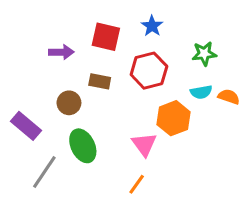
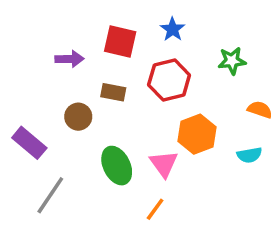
cyan semicircle: (201, 92) -> (249, 155), moved
green ellipse: (83, 146) -> (117, 166), moved

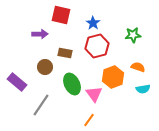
blue star: (173, 29) -> (93, 23), moved
red square: (120, 42) -> (61, 15), moved
orange semicircle: (260, 110) -> (138, 67), moved
green ellipse: (117, 166) -> (72, 84), moved
gray line: (50, 195) -> (41, 105), moved

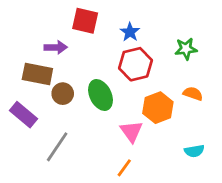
brown rectangle: (65, 53) -> (37, 74), moved, size x1.5
green ellipse: (72, 84) -> (100, 95), moved
cyan semicircle: (143, 89) -> (194, 151), moved

